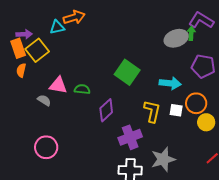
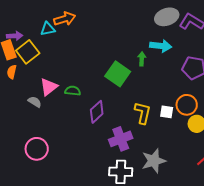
green arrow: (191, 33) -> (142, 59), moved
gray ellipse: (176, 38) -> (167, 17), moved
cyan arrow: (170, 83) -> (161, 46), moved
pink triangle: (58, 85) -> (49, 87), turned -48

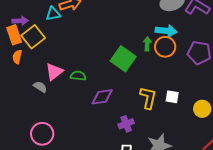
orange circle: (187, 105) -> (165, 47), moved
purple diamond: (97, 112) -> (102, 97), turned 35
purple cross: (121, 139) -> (126, 124), size x0.7

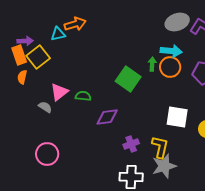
white square: (172, 97) -> (177, 117), size x1.6
yellow L-shape: (148, 98) -> (160, 147), moved

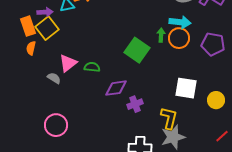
purple arrow: (25, 41) -> (45, 12), moved
purple cross: (131, 144) -> (135, 104), moved

